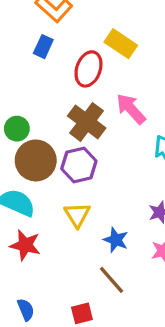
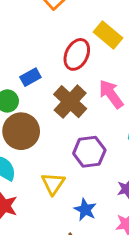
blue rectangle: (43, 47) -> (30, 77), moved, turned 30
purple hexagon: (79, 165) -> (89, 152), moved

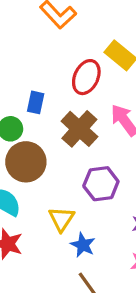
blue rectangle: (30, 77) -> (36, 102), turned -48
blue star: (85, 210) -> (83, 245), moved

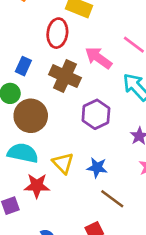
blue rectangle: (36, 102) -> (23, 66), turned 30
yellow triangle: (61, 219) -> (63, 163), moved

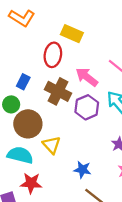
purple hexagon: (96, 114) -> (87, 107), moved
yellow triangle: (63, 163) -> (52, 145), moved

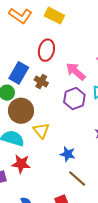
yellow rectangle: (72, 34) -> (54, 16), moved
blue rectangle: (23, 82) -> (19, 73), size x1.5
brown cross: (58, 91) -> (41, 81), moved, size x0.6

